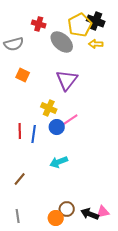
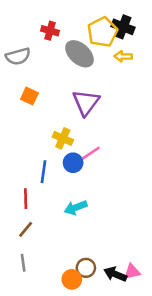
red line: (20, 131) -> (26, 199), moved
gray line: (18, 216) -> (23, 263), moved

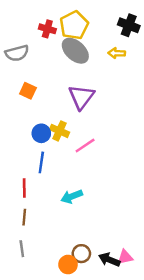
black cross: (123, 27) -> (129, 25), moved
yellow pentagon: (103, 32) -> (74, 25), moved
blue circle: (73, 163) -> (41, 133), moved
brown line: (26, 229) -> (24, 217), turned -35

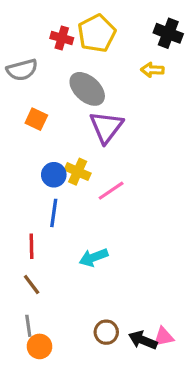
gray ellipse: (75, 51) -> (87, 89), moved
brown line: (24, 217) -> (32, 284), turned -42
orange circle: (68, 265) -> (39, 346), moved

